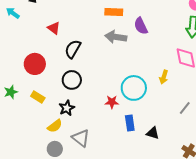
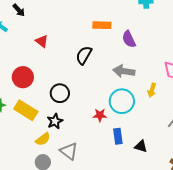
gray arrow: (116, 37) -> (124, 71), moved
black semicircle: (73, 49) -> (84, 55), moved
yellow rectangle: (38, 97) -> (26, 110), size x1.6

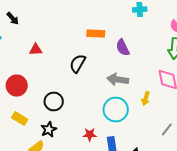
red triangle: (42, 41) -> (36, 50), turned -40
yellow rectangle: (26, 110) -> (20, 118), size x0.7
red star: (100, 115) -> (90, 134), moved

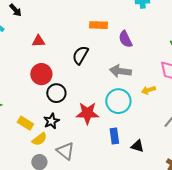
red circle: (17, 86) -> (41, 74), moved
yellow arrow: (146, 98) -> (148, 90), turned 56
yellow rectangle: (20, 118) -> (25, 123), moved
red star: (90, 134) -> (87, 113), moved, size x1.6

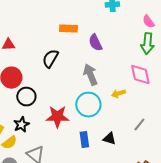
gray arrow: (120, 71) -> (90, 75), turned 60
black triangle: (137, 146) -> (109, 139), moved

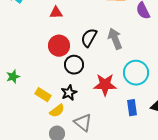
black semicircle: (50, 59) -> (89, 38), moved
gray arrow: (90, 75) -> (115, 39), moved

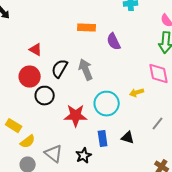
red triangle: (56, 13) -> (36, 50), moved, turned 32
black star: (69, 93) -> (84, 156), moved

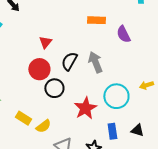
red triangle: (36, 50) -> (45, 42), turned 40
red star: (76, 116) -> (85, 108), turned -30
yellow semicircle: (28, 142) -> (43, 126), moved

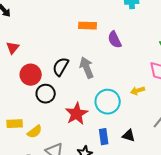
red triangle: (45, 42) -> (13, 48), moved
yellow rectangle: (23, 118) -> (15, 124), turned -35

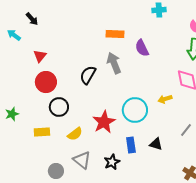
gray arrow: (87, 68) -> (114, 63), moved
red circle: (31, 75) -> (46, 82), moved
black circle: (46, 94) -> (59, 107), moved
yellow semicircle: (35, 132) -> (75, 134), moved

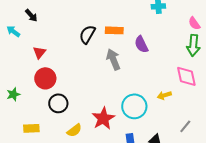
black semicircle: (88, 75) -> (87, 34), moved
green star: (12, 114) -> (13, 94), moved
yellow rectangle: (42, 132) -> (31, 128), moved

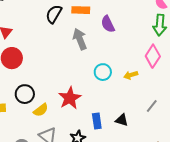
pink diamond: (186, 76) -> (153, 56), turned 45
black circle: (58, 103) -> (25, 94), moved
cyan circle: (134, 106) -> (103, 72), moved, size x0.7

